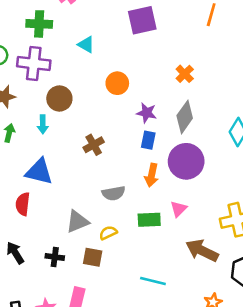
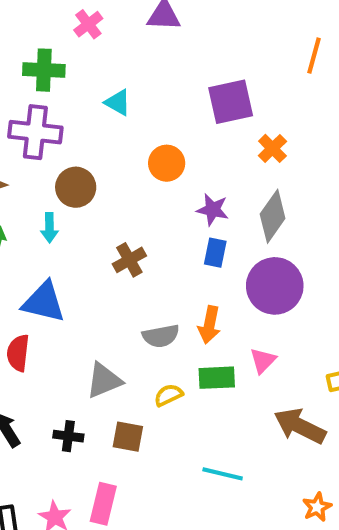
purple square: (142, 20) -> (231, 102), moved
orange arrow: (152, 175) -> (209, 325), moved
yellow semicircle: (108, 233) -> (168, 395), moved

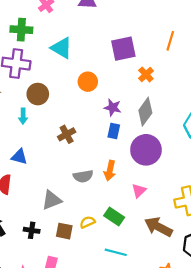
orange line: (314, 56) -> (170, 41), moved
cyan triangle: (118, 102) -> (62, 48), size x1.5
blue triangle: (44, 302) -> (19, 157), size x0.7
green rectangle: (217, 378) -> (114, 216), moved, turned 36
yellow semicircle: (168, 395) -> (87, 222), moved

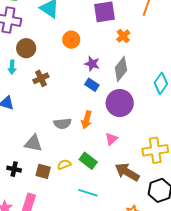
blue rectangle: (114, 131) -> (92, 85), turned -72
brown cross: (67, 134) -> (41, 78), moved
gray triangle: (52, 200) -> (33, 143), turned 30

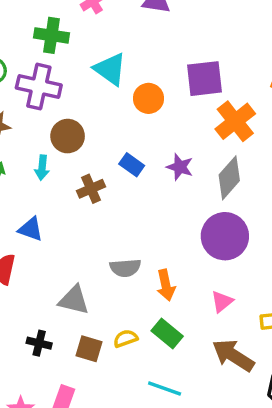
orange cross: (123, 36) -> (235, 121), size x1.6
orange circle: (71, 40) -> (148, 98), moved
blue rectangle: (92, 85) -> (132, 165), moved
orange arrow: (87, 120) -> (166, 285), moved, turned -30
pink triangle: (111, 139) -> (222, 302), moved

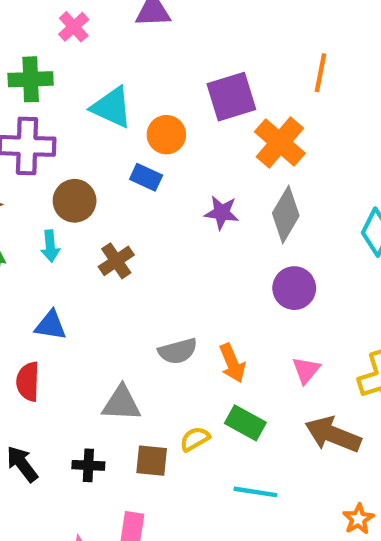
blue rectangle: (132, 165) -> (146, 177), moved
purple circle: (225, 236) -> (294, 288), size x0.7

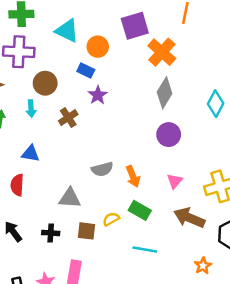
purple star: (222, 213) -> (98, 95), moved, turned 30

